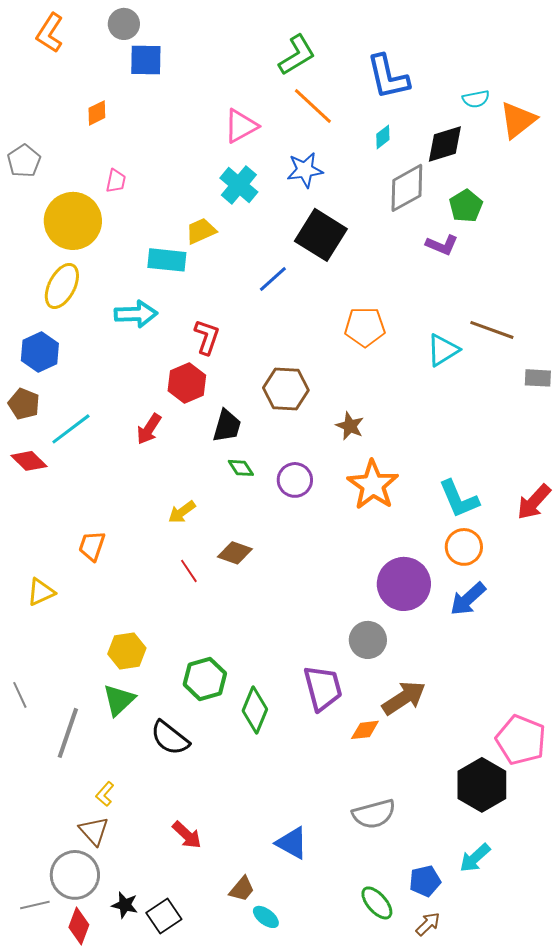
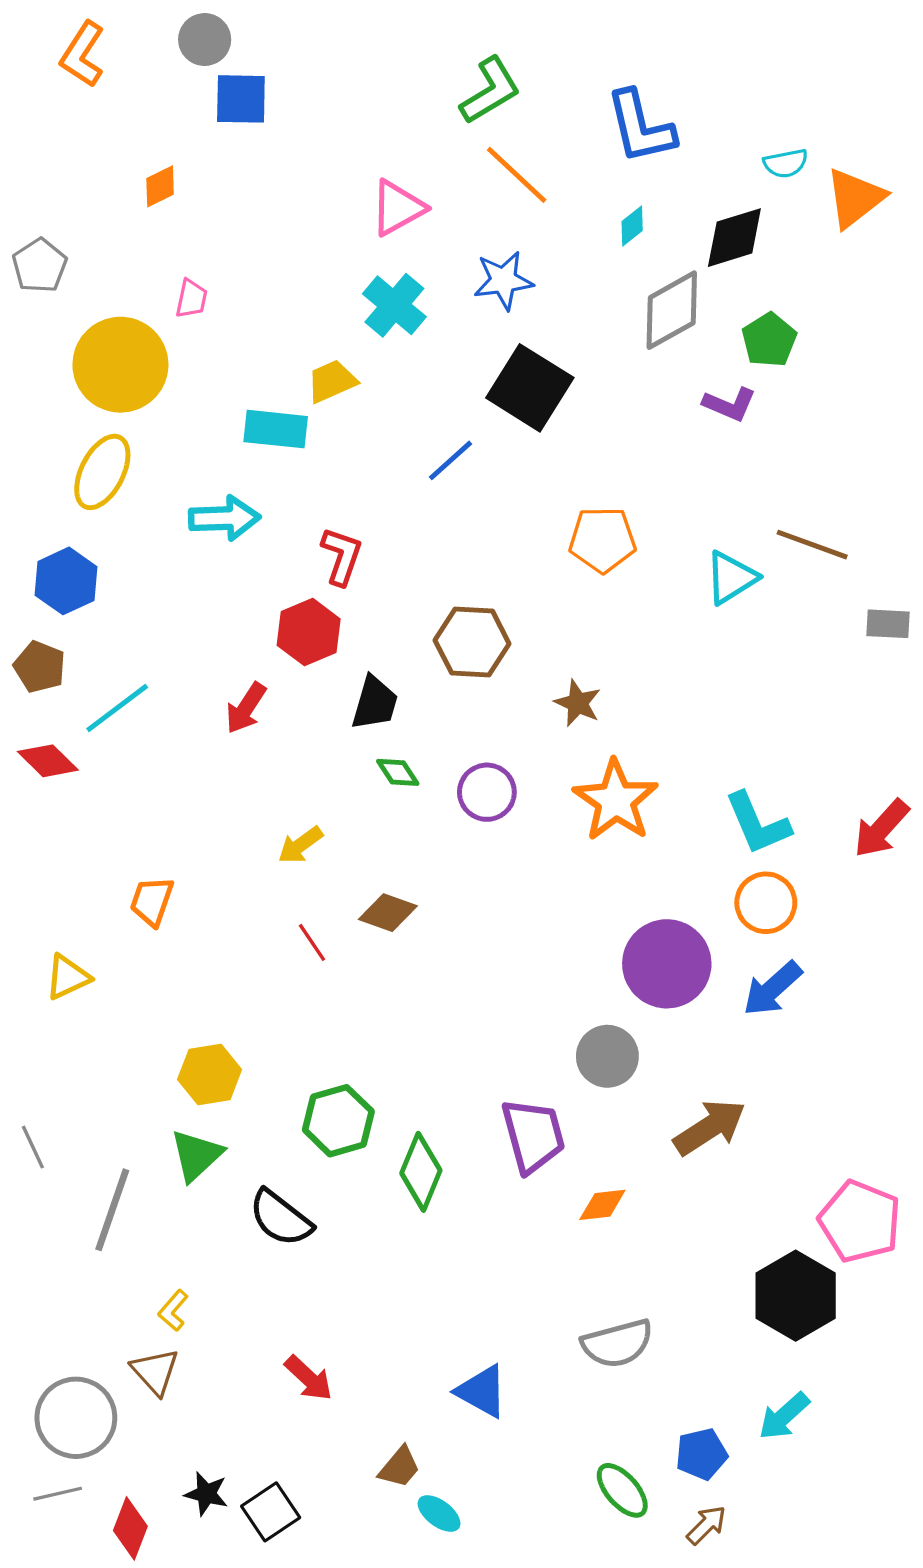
brown arrow: (404, 698) -> (710, 1127), moved
gray circle: (75, 875) -> (76, 1418), moved

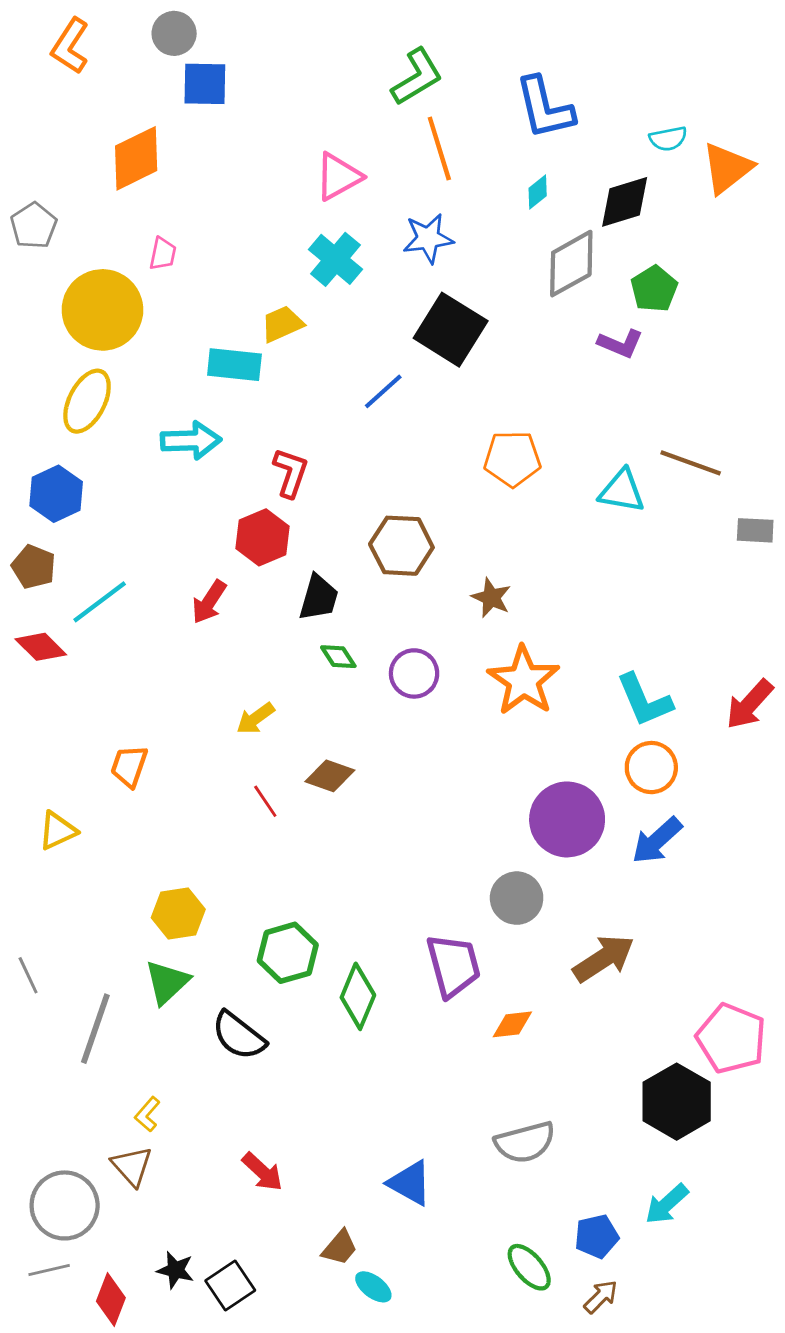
orange line: (517, 175) -> (439, 148), turned 30
orange diamond: (160, 186) -> (136, 158), size x1.8
cyan triangle: (731, 578) -> (622, 491), turned 42

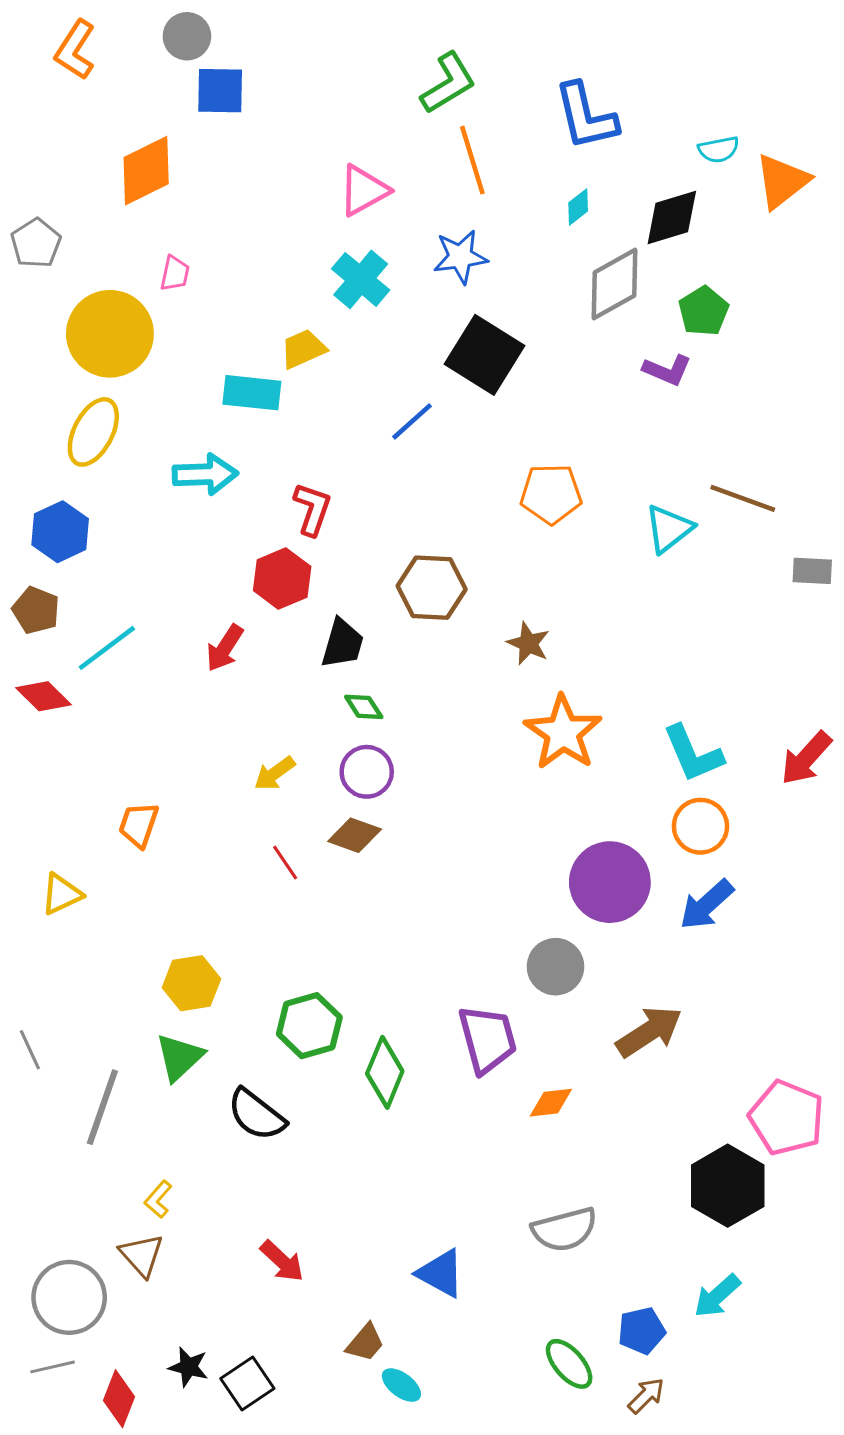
cyan triangle: (622, 491) -> (669, 529), turned -48
purple circle: (414, 673) -> (367, 772), moved

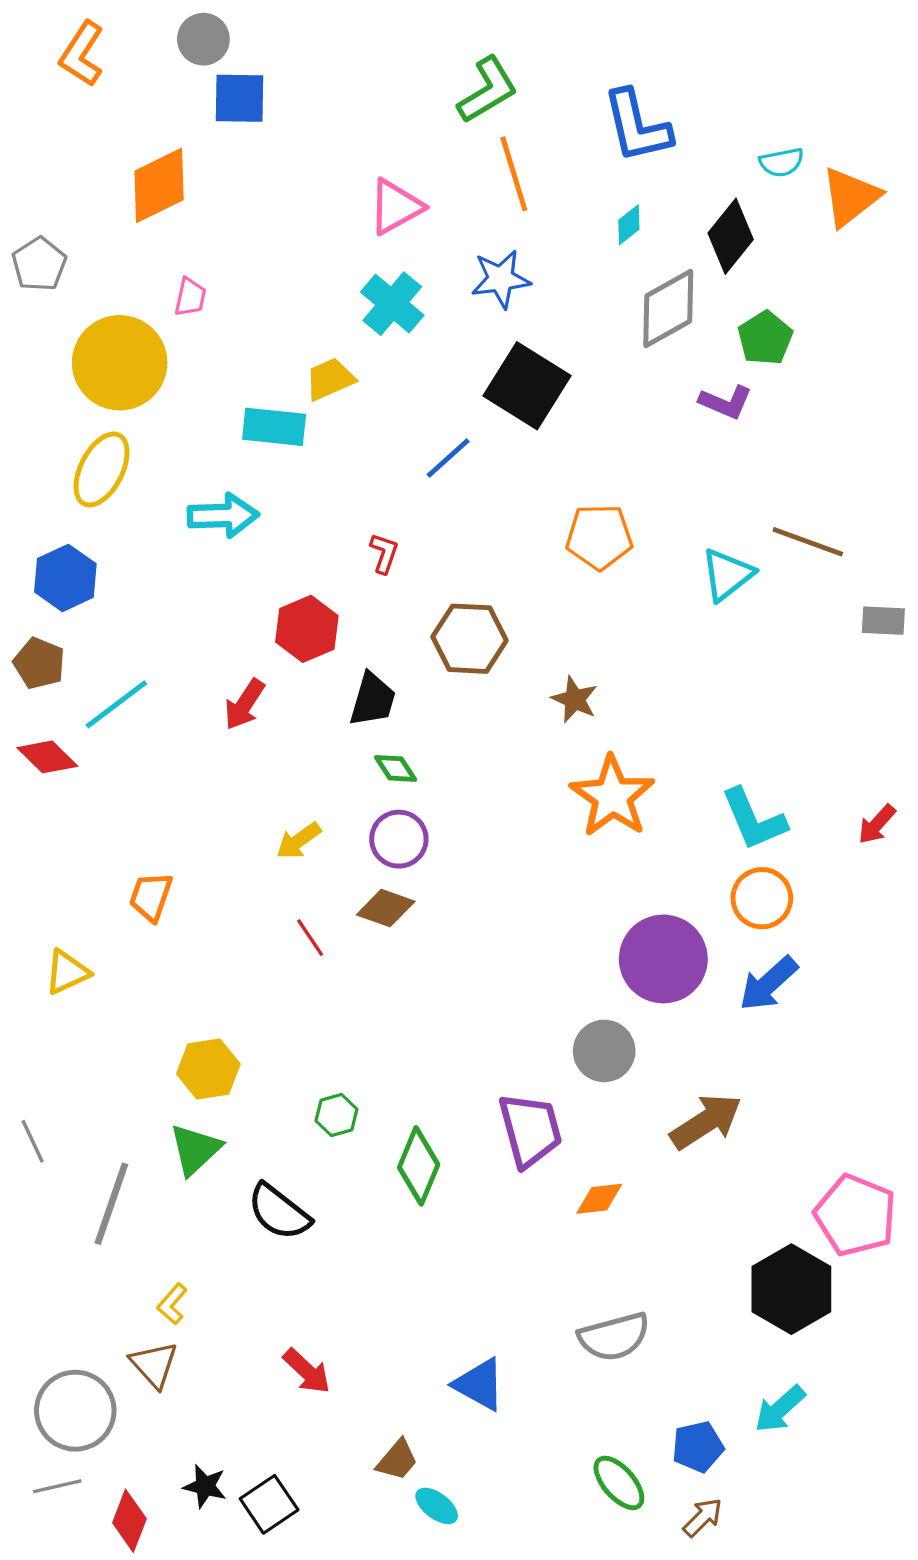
black diamond: (672, 217) -> (731, 236), turned -34
red L-shape: (312, 509) -> (384, 553), moved, size x0.7
red arrow: (806, 758) -> (877, 824), size x0.7
green hexagon: (309, 1026) -> (336, 1115), size x0.6

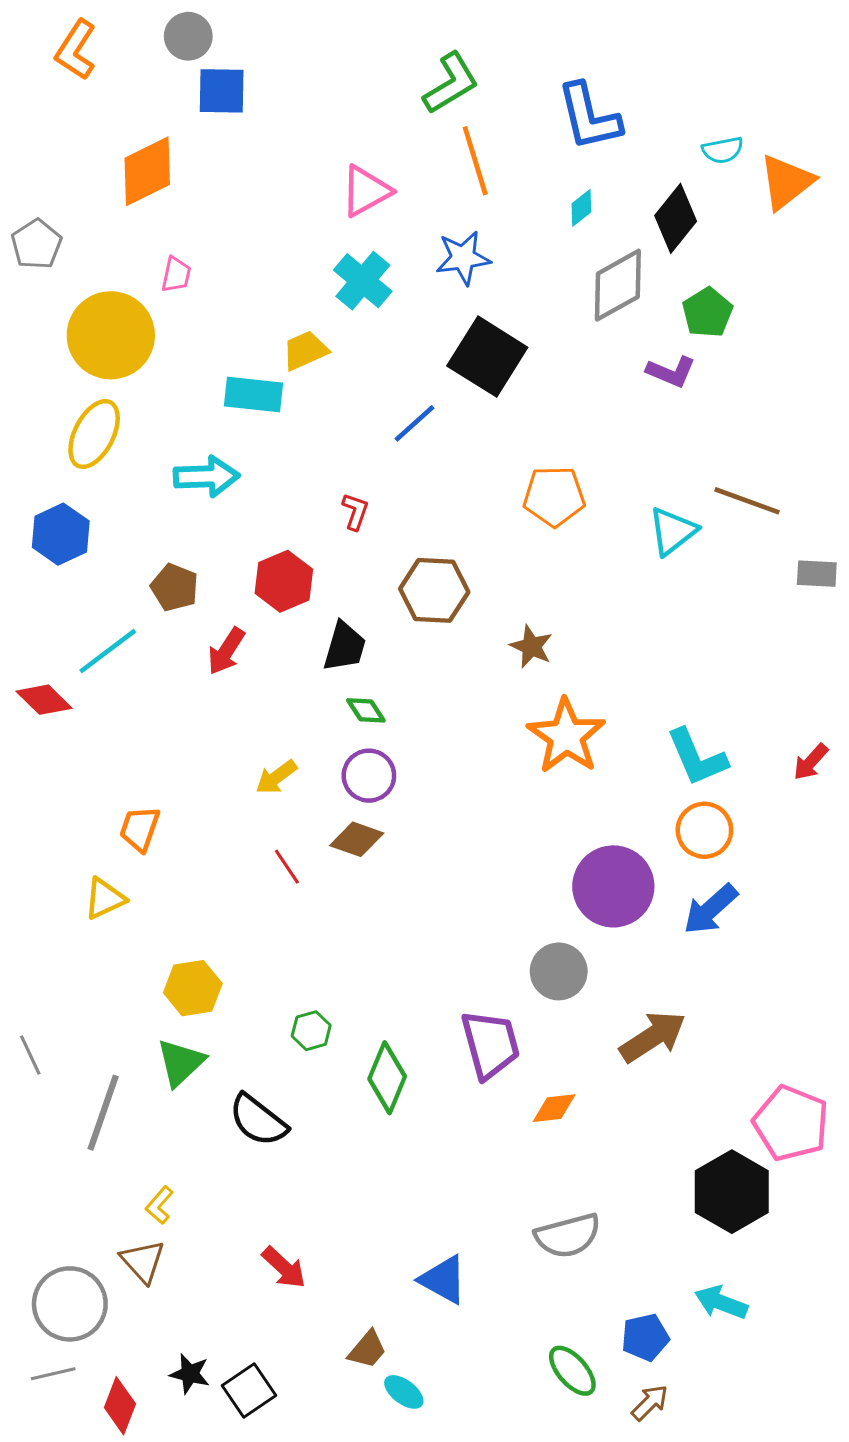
brown pentagon: (39, 663) -> (175, 587), moved
yellow triangle: (67, 972) -> (105, 899), moved
cyan arrow: (780, 1409) -> (721, 1302), turned 63

